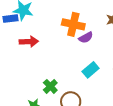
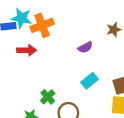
orange cross: (73, 24) -> (42, 25), moved, turned -35

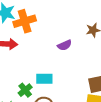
cyan rectangle: (89, 81) -> (44, 79), moved, turned 35

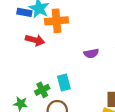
cyan rectangle: (44, 79) -> (64, 83), turned 63

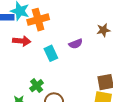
cyan rectangle: (64, 83) -> (51, 53), moved

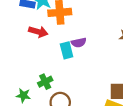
purple semicircle: (76, 44) -> (79, 43), moved

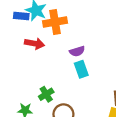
cyan rectangle: (67, 50) -> (81, 69), moved

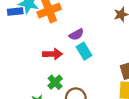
red arrow: (35, 44) -> (53, 54), moved

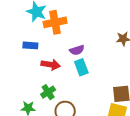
blue rectangle: (15, 12) -> (30, 45), moved

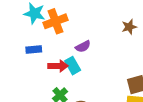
cyan rectangle: (81, 67) -> (73, 66), moved

